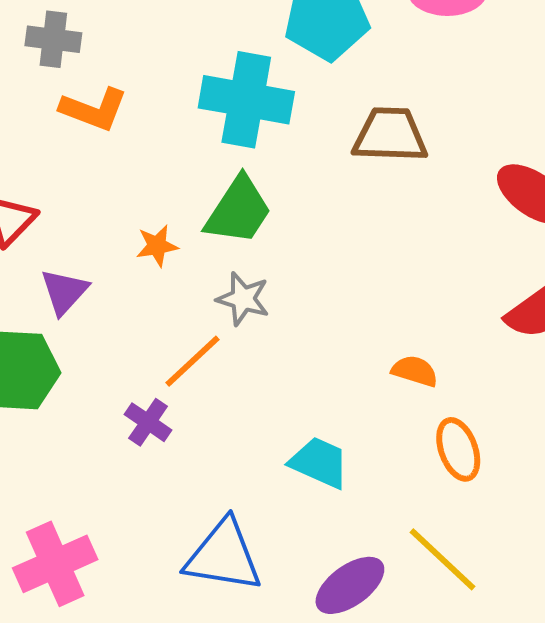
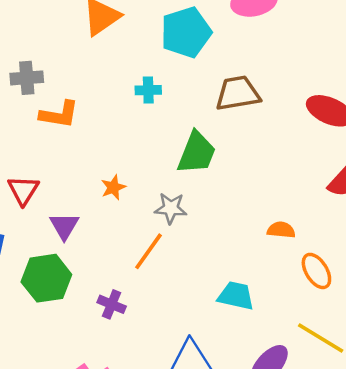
cyan cross: (246, 100) -> (148, 90), size x0.5
green trapezoid: (238, 211) -> (197, 153), moved
purple cross: (148, 422) -> (112, 304), moved

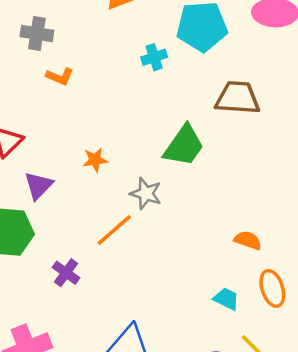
cyan cross: (148, 90) -> (154, 57), moved, turned -30
orange L-shape: (59, 114) -> (60, 76), size x0.7
cyan trapezoid: (236, 296) -> (226, 299), moved, size x0.7

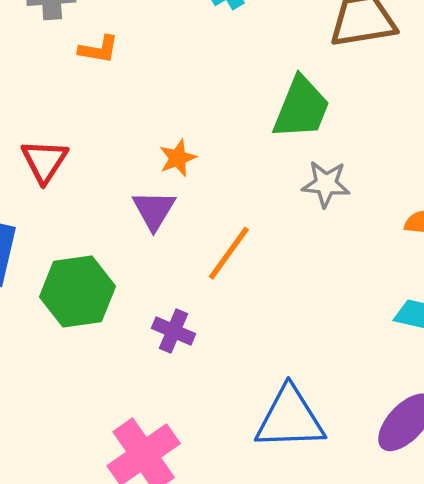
purple triangle: (38, 186) -> (154, 210), moved
gray star: (146, 193) -> (326, 184), moved

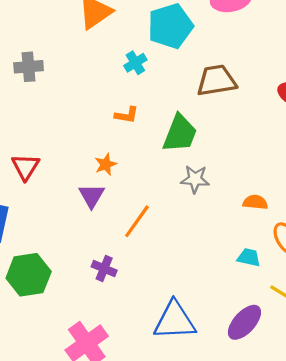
orange L-shape: (99, 49) -> (127, 115), moved
green hexagon: (77, 292) -> (29, 275), moved

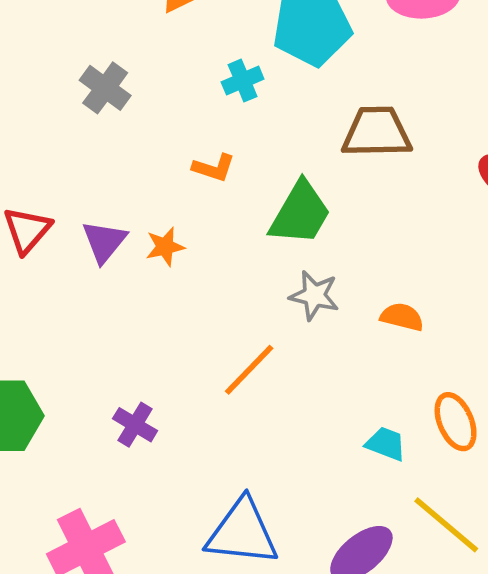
gray cross: (29, 67) -> (105, 88), moved, turned 32
purple triangle: (92, 196) -> (104, 242), moved
orange semicircle: (255, 202) -> (402, 317), moved
orange line: (137, 221) -> (249, 370), moved

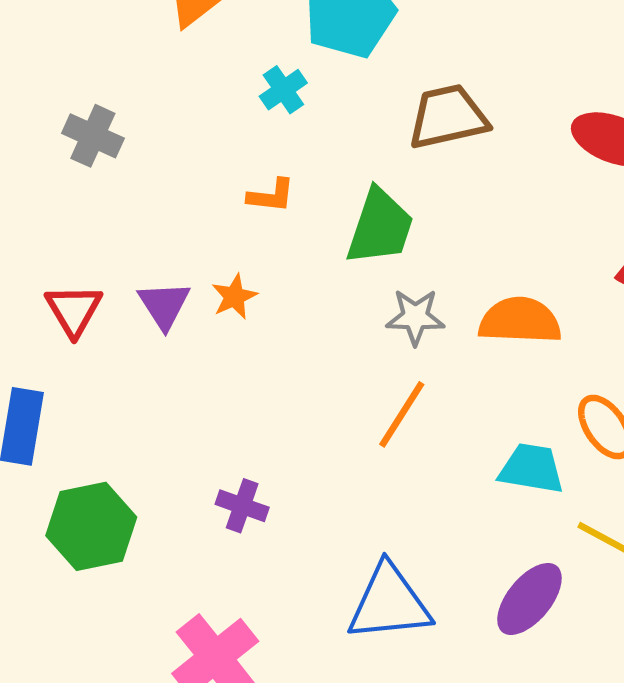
gray cross: (105, 88) -> (93, 136), moved
orange semicircle: (402, 317) -> (520, 321), size x1.6
orange line: (249, 370) -> (402, 414), moved
cyan trapezoid: (386, 444) -> (531, 469), size x1.4

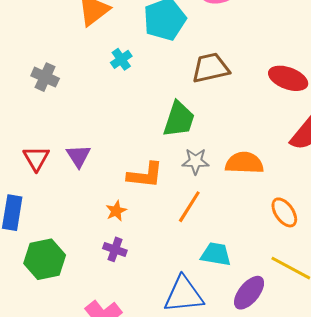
cyan cross: (283, 90) -> (121, 59), moved
orange L-shape: (271, 196) -> (145, 175), moved, size x1.6
orange star: (234, 297) -> (116, 211), moved
cyan trapezoid: (531, 469) -> (216, 254), moved

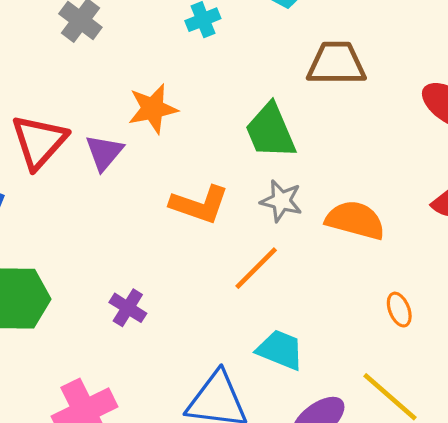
green trapezoid: (179, 119) -> (270, 131), turned 126
red triangle: (36, 158) -> (39, 142), size x1.4
orange star: (116, 211) -> (153, 109), moved, size x1.5
orange ellipse: (284, 212) -> (399, 310), size x0.7

